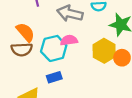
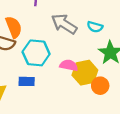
pink semicircle: (69, 40) -> (69, 65), moved

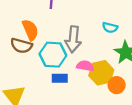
gray arrow: (64, 24) -> (73, 39), moved, turned -115
blue rectangle: (27, 81) -> (60, 78), moved

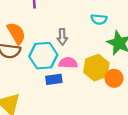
gray arrow: (73, 39) -> (62, 37), size x0.6
pink semicircle: (85, 66) -> (68, 63), moved

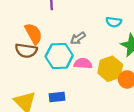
gray arrow: (62, 37) -> (78, 38), turned 56
blue rectangle: (54, 79) -> (57, 97), moved

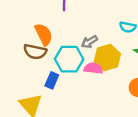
yellow hexagon: (110, 69) -> (107, 58), moved
blue rectangle: (57, 97) -> (52, 80), moved, turned -63

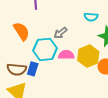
brown semicircle: (35, 52) -> (17, 69), moved
yellow hexagon: (107, 58) -> (88, 56), moved

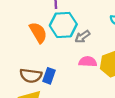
cyan hexagon: (45, 49) -> (63, 25), moved

